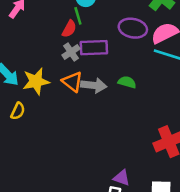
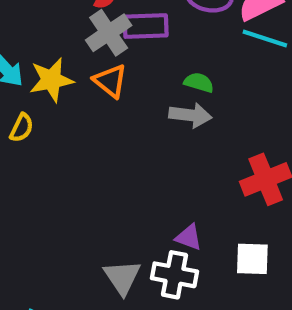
gray cross: (71, 52) -> (109, 33), size x1.5
gray arrow: (94, 85) -> (190, 115), moved

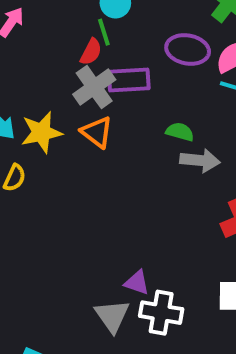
gray arrow: (190, 115) -> (200, 160), moved
purple triangle: (189, 237) -> (137, 283), moved

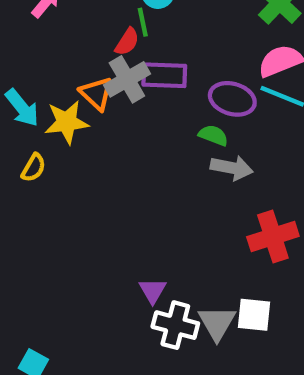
purple ellipse: (188, 49) -> (232, 99), moved
orange triangle: (97, 132) -> (96, 93), moved
purple triangle: (137, 283) -> (153, 291), turned 36
gray triangle: (112, 316) -> (217, 323), moved

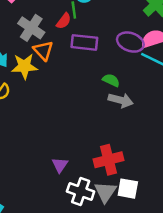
gray cross: (127, 79) -> (31, 28), moved, turned -30
purple ellipse: (232, 99) -> (130, 42), moved
red cross: (273, 237) -> (108, 160), moved
purple triangle: (153, 291) -> (60, 165), moved

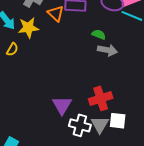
orange triangle: (43, 50) -> (56, 13), moved
purple triangle: (60, 165) -> (62, 105), size x1.5

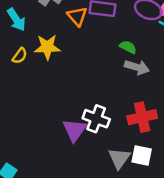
yellow star: (28, 28) -> (47, 47), moved
red cross: (101, 98) -> (142, 117), moved
white cross: (80, 125) -> (96, 119), moved

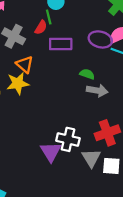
orange triangle: (77, 16) -> (25, 64), moved
gray triangle: (119, 158) -> (91, 158), moved

